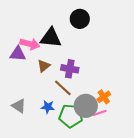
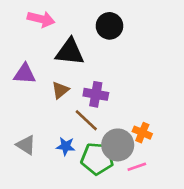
pink arrow: (30, 44) -> (41, 19), moved
orange cross: (104, 97) -> (142, 133), turned -32
pink line: (100, 113) -> (137, 167), moved

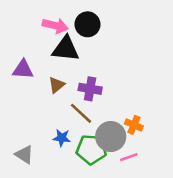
pink arrow: (41, 19) -> (55, 26), moved
black circle: (109, 26) -> (87, 24), moved
gray triangle: (26, 145) -> (24, 155), moved

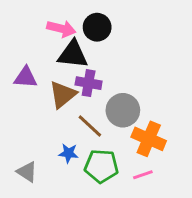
brown triangle: (57, 85) -> (63, 94), size x1.5
purple cross: (90, 89) -> (89, 83), moved
orange cross: (134, 125) -> (149, 139), size x1.6
gray circle: (111, 137) -> (123, 110), moved

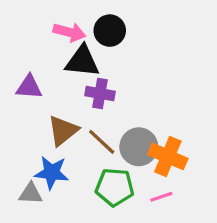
brown triangle: (63, 94) -> (63, 131), moved
gray circle: (123, 110) -> (139, 147), moved
blue star: (68, 153) -> (52, 173), moved, size x1.5
gray triangle: (27, 172) -> (31, 194), turned -30

